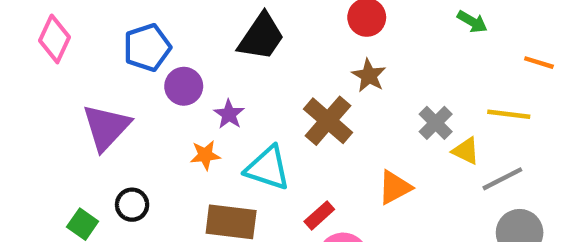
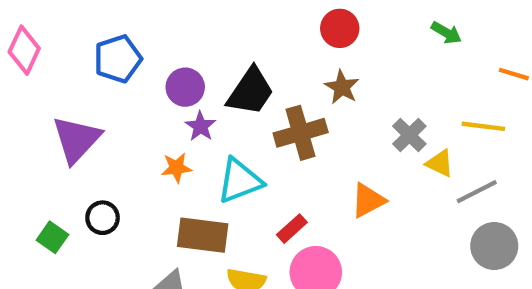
black trapezoid: (261, 37) -> (251, 91), moved
purple circle: (184, 86) -> (185, 87), moved
brown cross: (328, 121) -> (301, 133), turned 33
cyan triangle: (268, 168) -> (240, 181), turned -39

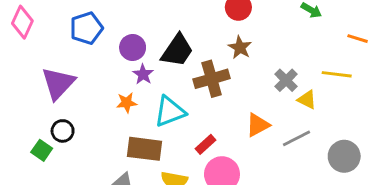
gray line: (477, 192) -> (296, 138), moved
black circle: (103, 218) -> (63, 131), moved

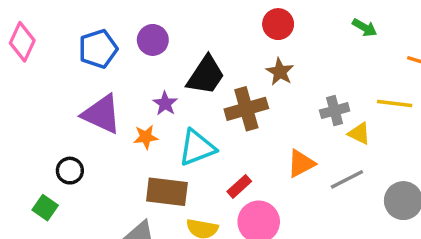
purple circle: (133, 48) -> (153, 40), moved
gray cross: (286, 80) -> (335, 111), turned 30
purple triangle: (58, 83) -> (102, 114), moved, turned -48
green square: (42, 150) -> (45, 208), moved

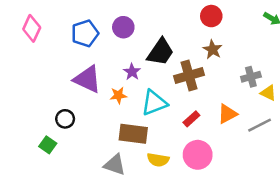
red rectangle: (239, 186) -> (191, 119), moved

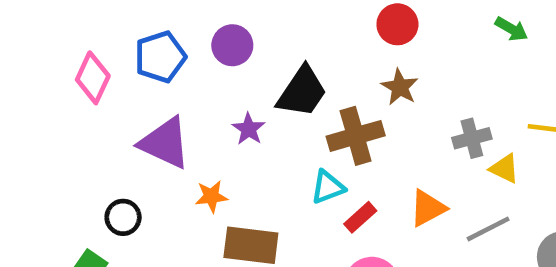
pink diamond: (32, 28) -> (93, 78), moved
orange star: (118, 95) -> (211, 196), moved
cyan triangle: (154, 103) -> (328, 187), moved, size x0.7

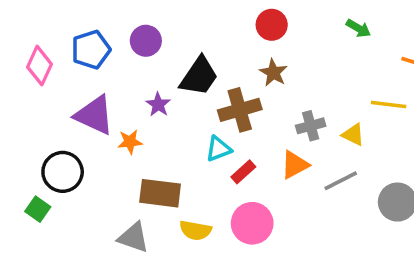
gray cross: (472, 138) -> (311, 126), moved
orange star: (211, 196) -> (130, 142), moved
black circle: (123, 217) -> (63, 172), size x1.5

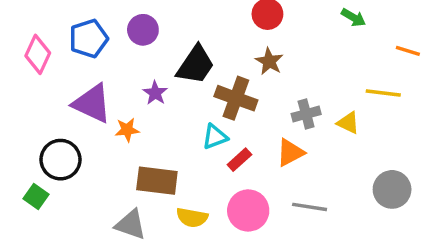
brown cross: (240, 110) -> (236, 98), turned 36
gray line: (341, 181) -> (310, 207), moved, turned 36

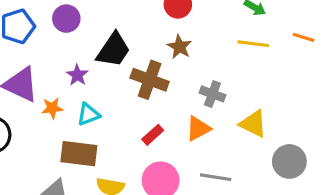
yellow line: (383, 93) -> (253, 44), moved
gray cross: (306, 114) -> (212, 94), turned 35
yellow triangle: (348, 123) -> (253, 124), moved, size x1.4
cyan triangle: (215, 137) -> (88, 114), moved

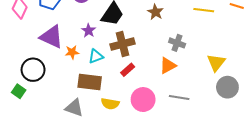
brown cross: (150, 80) -> (123, 44), moved, turned -35
yellow triangle: (253, 124) -> (216, 62), moved, turned 42
red rectangle: (153, 135) -> (128, 70), moved

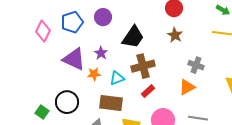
purple star: (89, 31) -> (101, 53), moved
black circle: (33, 70) -> (67, 102), moved

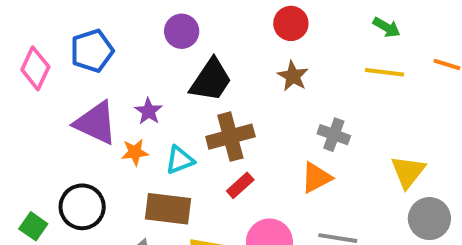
purple circle: (103, 17) -> (182, 31), moved

